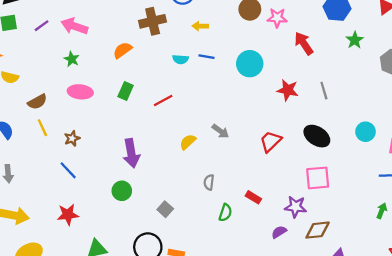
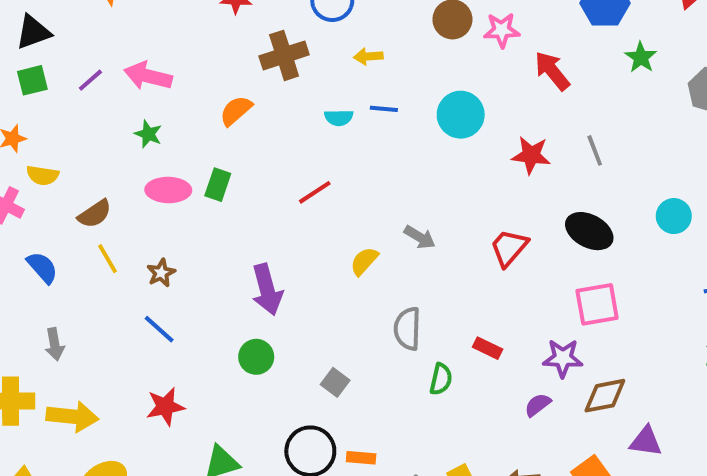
green rectangle: (126, 91) -> (218, 185), moved
gray semicircle: (209, 182) -> (407, 329), size x1.5

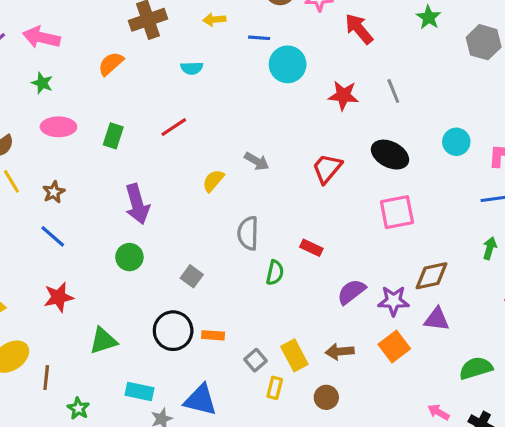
blue line: (384, 109) -> (259, 38), moved
green rectangle: (218, 185) -> (113, 136), moved
purple star: (563, 358) -> (393, 301), moved
brown diamond: (605, 396) -> (431, 276), moved
purple semicircle: (538, 405) -> (351, 292), size x1.4

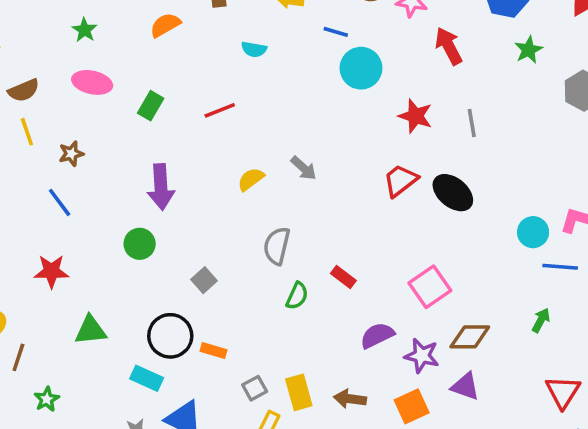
cyan circle: (456, 142) -> (533, 232), moved
red trapezoid: (327, 168) -> (400, 181), moved
pink square: (397, 212) -> (430, 287), moved, turned -36
cyan rectangle: (139, 392) -> (147, 378), moved

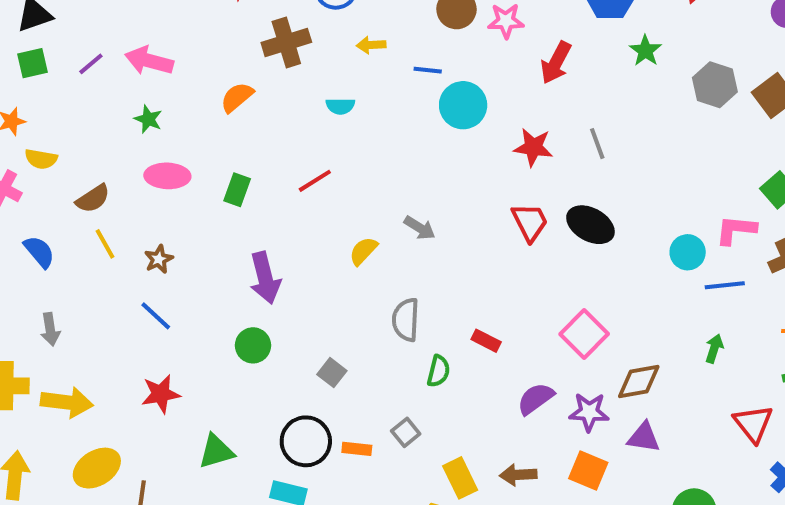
red arrow: (449, 46) -> (556, 63), turned -114
red trapezoid: (400, 181) -> (530, 222), turned 111
gray square: (255, 388) -> (406, 432), moved
orange square: (412, 406) -> (588, 470), turned -32

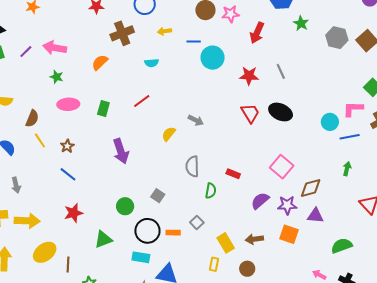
brown semicircle: (93, 199) -> (32, 119), turned -30
green circle: (253, 345) -> (125, 206), moved

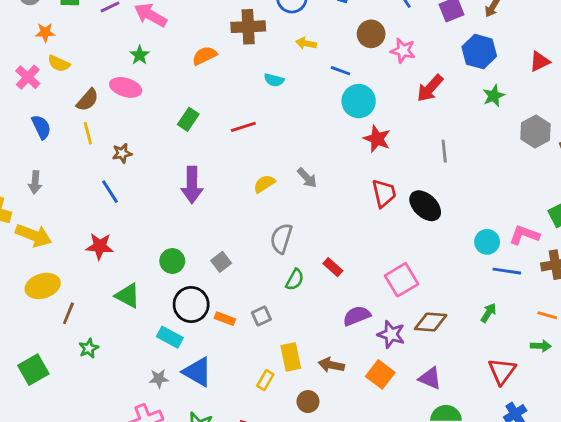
red star: (249, 76) -> (377, 139), moved
pink ellipse: (68, 104) -> (126, 87), moved
purple triangle: (315, 216) -> (430, 378), moved
green triangle: (103, 239) -> (128, 296), turned 30

